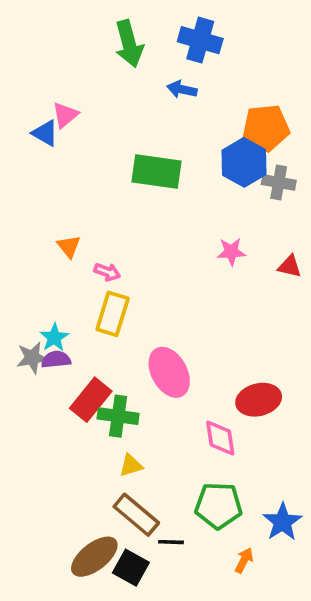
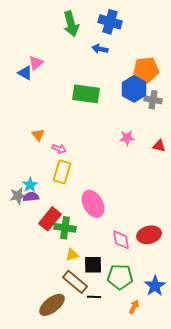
red ellipse: (259, 400) -> (149, 235), moved
black square: (131, 568) -> (93, 265), moved, turned -30

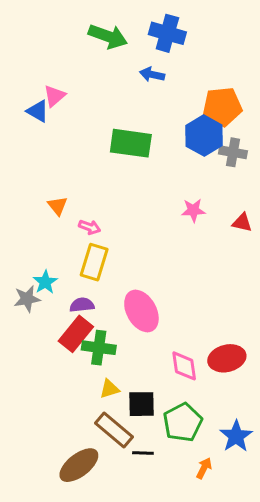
green arrow: (71, 24) -> (108, 36), turned -55
purple semicircle: (31, 197) -> (82, 305), moved
green pentagon: (120, 277) -> (183, 422), turned -30

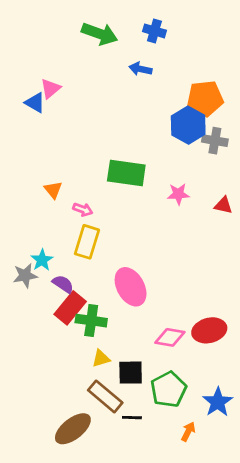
blue cross: (167, 33) -> (154, 31), size x0.7
green rectangle: (131, 143) -> (126, 173), moved
purple semicircle: (82, 305) -> (63, 284), moved, turned 40
pink diamond: (184, 366) -> (170, 337), turned -72

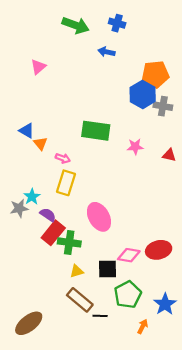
blue triangle: (35, 103) -> (27, 131), moved
black square: (131, 373) -> (107, 269), moved
brown ellipse: (73, 429) -> (29, 323), moved

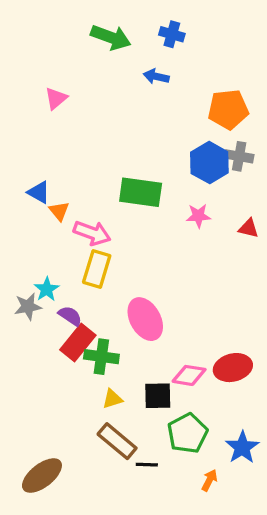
blue hexagon: (143, 94) -> (209, 163), moved
pink arrow: (63, 158) -> (92, 233), size x1.6

